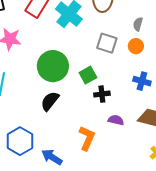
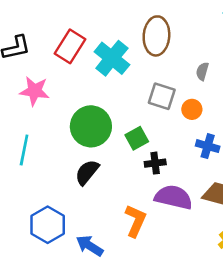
orange circle: (136, 46) -> (192, 109), moved
purple semicircle: (116, 120) -> (174, 197), size x1.8

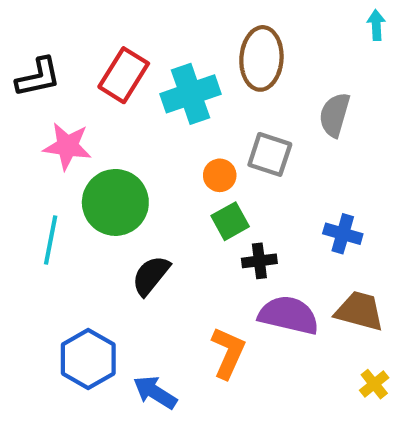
cyan cross: (112, 58) -> (190, 94), turned 32
gray semicircle: (202, 71) -> (334, 115), size x1.5
orange circle: (192, 109) -> (220, 175), moved
green circle: (91, 126) -> (115, 202), moved

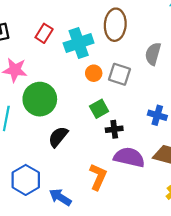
red rectangle: (124, 75) -> (44, 33), size x0.7
orange circle: (220, 175) -> (94, 73), moved

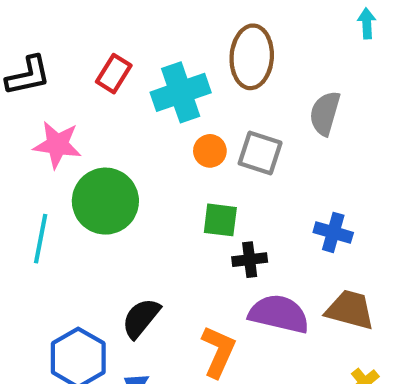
green square: (99, 109) -> (220, 220), turned 36
black semicircle: (58, 137) -> (141, 318), moved

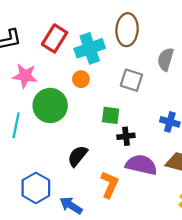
red rectangle: (114, 74) -> (55, 38), size x1.4
orange circle: (210, 151) -> (81, 79), moved
black semicircle: (141, 318) -> (78, 156), moved

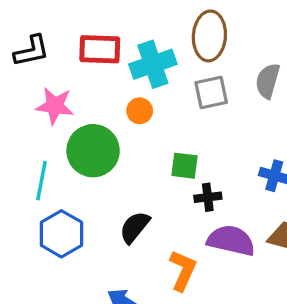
red rectangle: (55, 38) -> (100, 49), turned 60
gray square: (131, 80) -> (211, 92), moved, turned -30
blue hexagon: (36, 188) -> (61, 234), moved

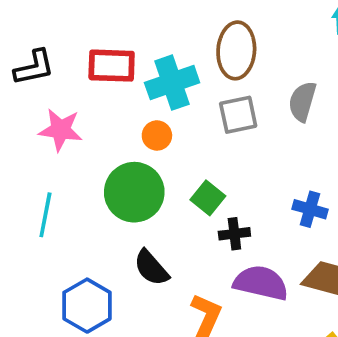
green circle: (93, 151) -> (134, 192), moved
green square: (184, 166) -> (208, 198), turned 32
black semicircle: (135, 227) -> (151, 268), turned -80
blue hexagon: (61, 234) -> (87, 306), moved

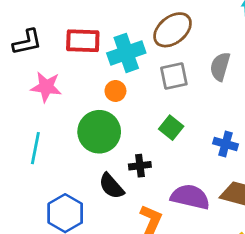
brown ellipse: (236, 50) -> (173, 30), turned 48
green square: (208, 198) -> (171, 128), moved
black cross: (234, 234) -> (140, 166), moved

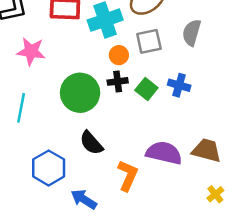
orange circle: (115, 91) -> (119, 55), moved
blue cross: (225, 144) -> (179, 85), moved
black cross: (140, 166) -> (118, 81), moved

